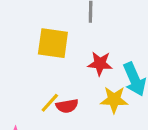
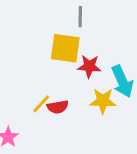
yellow square: (53, 43) -> (65, 48), moved

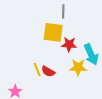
yellow line: (41, 104) -> (37, 69), turned -64
red semicircle: (58, 107) -> (48, 71), turned 40

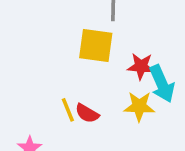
red star: (69, 44) -> (141, 66), moved

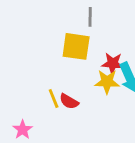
yellow star: (139, 106) -> (107, 82), moved

